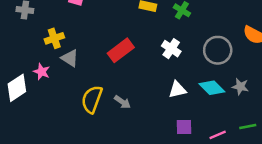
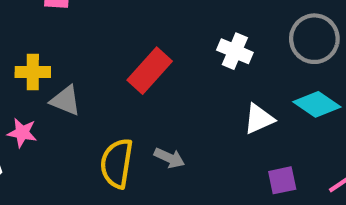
yellow cross: (54, 38) -> (33, 72), turned 30

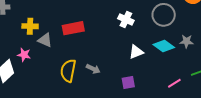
red rectangle: (150, 71) -> (73, 28), moved, turned 35
purple square: (282, 180) -> (128, 82), moved

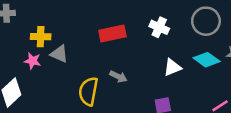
red rectangle: (73, 28) -> (112, 33), moved
pink star: (24, 55) -> (33, 61), moved
gray arrow: (93, 69) -> (118, 77), moved

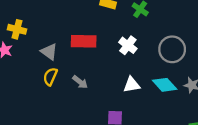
gray triangle: (59, 54) -> (49, 52), moved
yellow semicircle: (88, 91) -> (50, 77), moved, size x0.7

